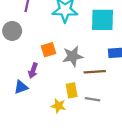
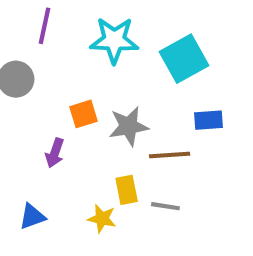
cyan square: (102, 20) -> (184, 59), turned -30
blue triangle: (21, 87) -> (32, 216), moved

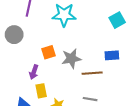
cyan square: (184, 59) -> (117, 20), moved, size x0.7
yellow rectangle: (127, 190) -> (41, 91), moved

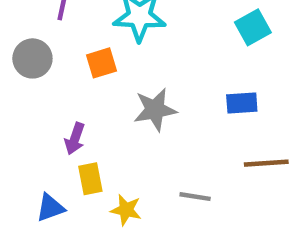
orange square: (48, 52) -> (102, 63), moved
brown line: (92, 73) -> (266, 163), moved

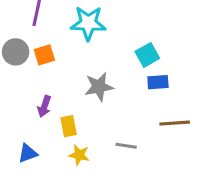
cyan square: (253, 27) -> (147, 55), moved
orange square: (102, 63) -> (44, 55), moved
yellow rectangle: (90, 179) -> (69, 126), moved

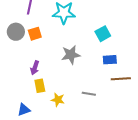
blue rectangle: (158, 82) -> (110, 60), moved
yellow rectangle: (69, 126) -> (40, 86), moved
blue triangle: (28, 153) -> (24, 110), moved

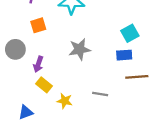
gray circle: (16, 32) -> (15, 49), moved
cyan square: (103, 34) -> (130, 33), moved
yellow rectangle: (40, 86) -> (44, 85), turned -40

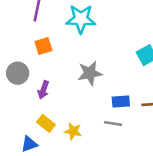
blue rectangle: (124, 55) -> (121, 102), moved
yellow rectangle: (44, 85) -> (46, 123), moved

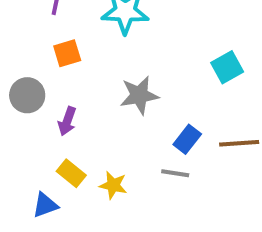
blue rectangle: (121, 102) -> (187, 139), turned -48

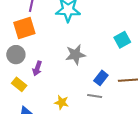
orange square: (67, 53) -> (24, 28), moved, size x1.5
yellow rectangle: (71, 173) -> (19, 84), moved

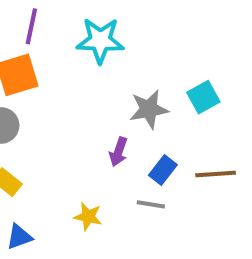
gray star: (75, 55) -> (149, 109), moved
purple arrow: (37, 68) -> (118, 152), moved

